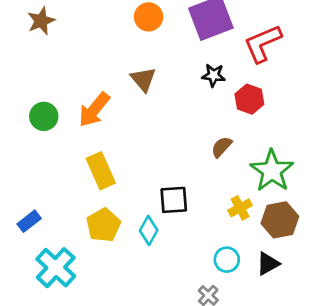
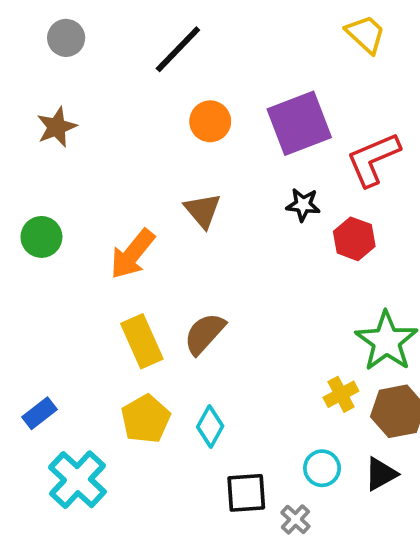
green circle: (44, 116) -> (41, 237), moved
brown semicircle: (221, 147) -> (204, 334), moved, size x1.4
black square: (174, 200) -> (246, 493), moved

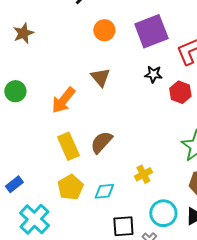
yellow cross: (341, 394) -> (143, 174), moved
cyan diamond: (210, 427) -> (104, 191), turned 55
cyan circle: (322, 468) -> (163, 213), size x1.4

